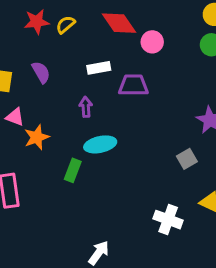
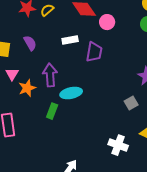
purple trapezoid: (133, 85) -> (94, 52), turned 100
purple arrow: (86, 107) -> (50, 75), moved, size x1.6
pink triangle: (15, 117) -> (12, 74), turned 40

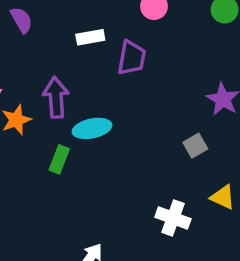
purple semicircle: (30, 43) -> (21, 20), moved

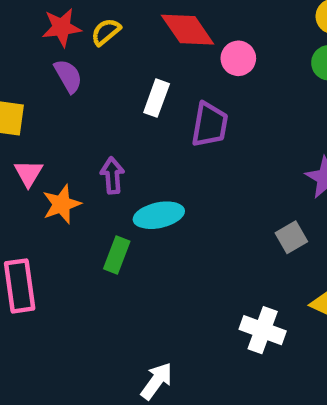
white rectangle: (90, 37) -> (157, 98), turned -60
purple arrow: (56, 97) -> (112, 175), size x0.7

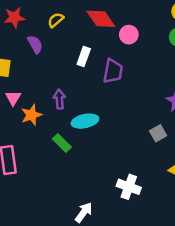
red star: (62, 27) -> (14, 18), moved
green rectangle: (117, 255) -> (62, 143), turned -66
white cross: (263, 330) -> (129, 187), moved

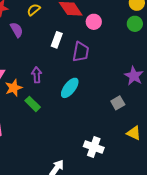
cyan ellipse: (85, 121) -> (70, 88), moved, turned -40
green rectangle: (62, 143) -> (33, 104), moved

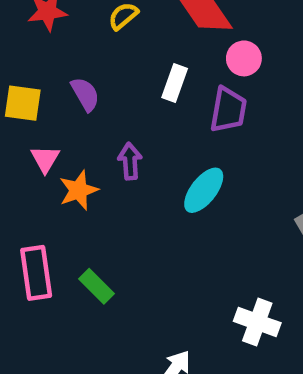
pink circle: (94, 22) -> (244, 58), moved
purple semicircle: (17, 30) -> (85, 94), moved
green rectangle: (33, 104) -> (96, 286), moved

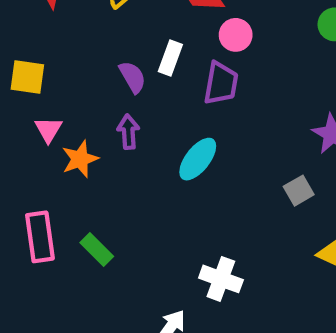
purple semicircle: (85, 94) -> (133, 77), moved
white cross: (257, 322) -> (221, 279), moved

